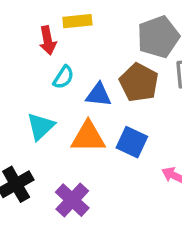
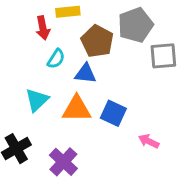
brown pentagon: (139, 82) -> (97, 41), moved

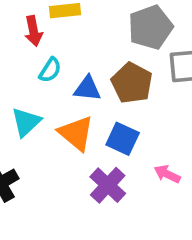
brown pentagon: (97, 41) -> (132, 83), moved
orange triangle: (77, 109) -> (76, 133), turned 40
purple cross: (63, 162) -> (108, 185), moved

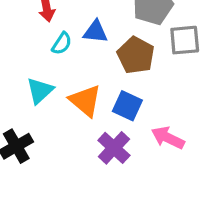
blue triangle: (87, 89) -> (95, 32), moved
pink arrow: (167, 174) -> (168, 138), size x1.4

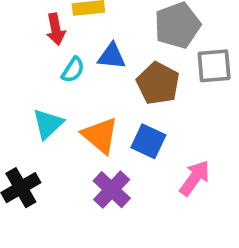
pink arrow: (168, 138) -> (195, 178), turned 100
purple cross: (114, 148) -> (112, 190), moved

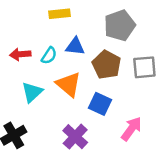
red arrow: (56, 29) -> (20, 54), moved, turned 96
gray square: (214, 66) -> (144, 67), moved
orange triangle: (100, 135) -> (69, 84), moved

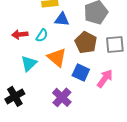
blue triangle: (75, 46) -> (62, 19), moved
pink arrow: (131, 129) -> (105, 78), moved

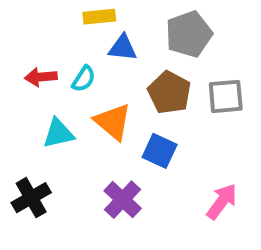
cyan triangle: (29, 63) -> (58, 133), turned 30
pink arrow: (105, 78) -> (222, 201), moved

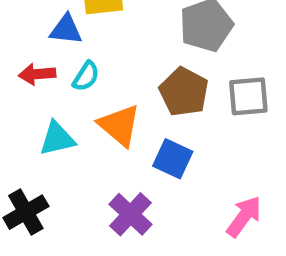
blue triangle: (123, 48) -> (66, 30), moved

